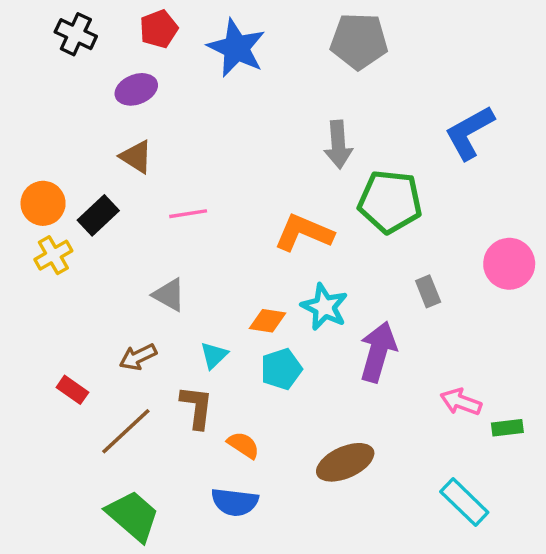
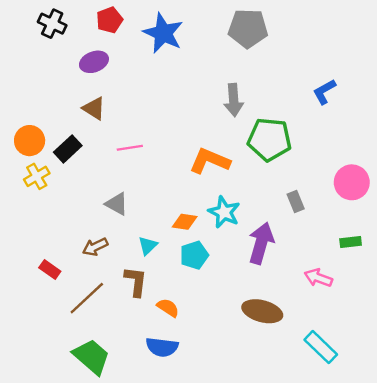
blue L-shape: (469, 133) -> (324, 92), size x0.7
green rectangle: (507, 428) -> (351, 242), moved
brown ellipse: (345, 462) -> (262, 311), moved, turned 39

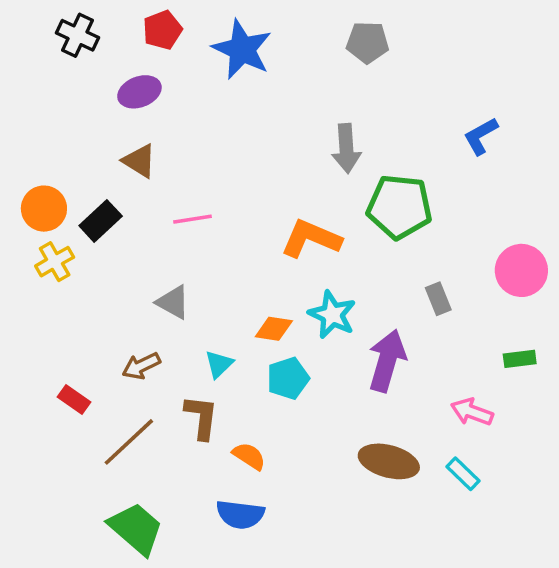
gray pentagon: (248, 28) -> (368, 42), size x0.7
cyan rectangle: (321, 347) -> (463, 474), moved, size x0.7

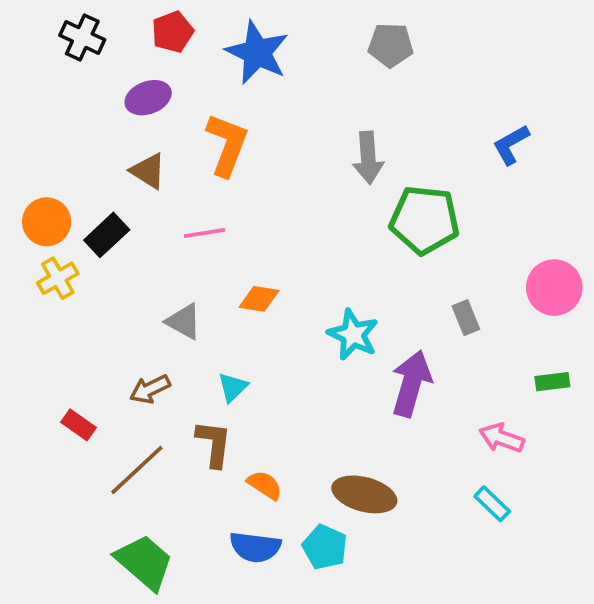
orange L-shape: (311, 239) -> (227, 145), moved, turned 88
orange diamond: (274, 329) -> (259, 299), moved
cyan pentagon: (288, 378) -> (325, 547), moved, turned -30
brown ellipse: (389, 461) -> (364, 494), moved

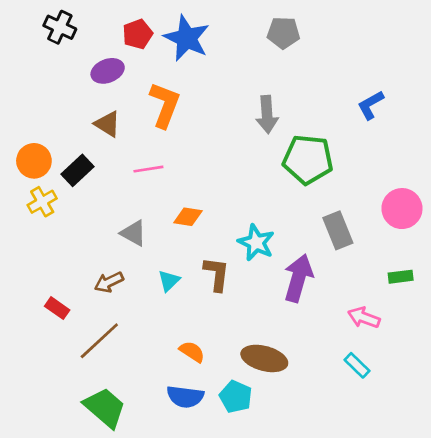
red pentagon: (173, 32) -> (138, 34), moved
gray rectangle: (466, 318) -> (338, 230), size x1.5
brown L-shape: (214, 444) -> (217, 274), moved

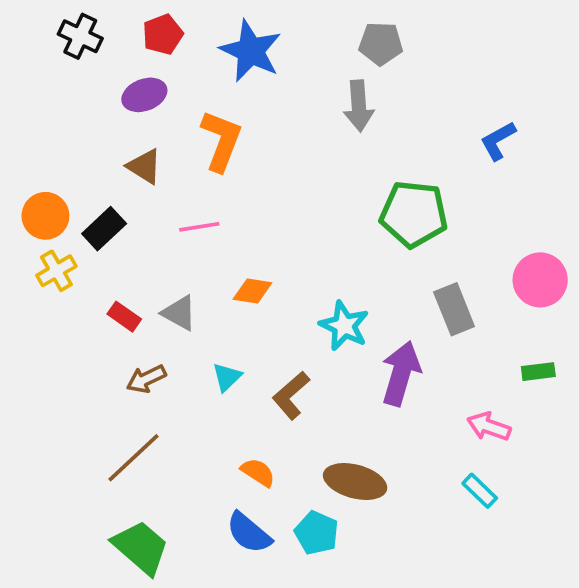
red pentagon: (138, 34) -> (163, 34), moved
gray arrow: (267, 114) -> (359, 106), moved
brown L-shape: (217, 274) -> (291, 395), moved, turned -138
red rectangle: (57, 308) -> (124, 317), moved
blue semicircle: (185, 397) -> (249, 533), turned 33

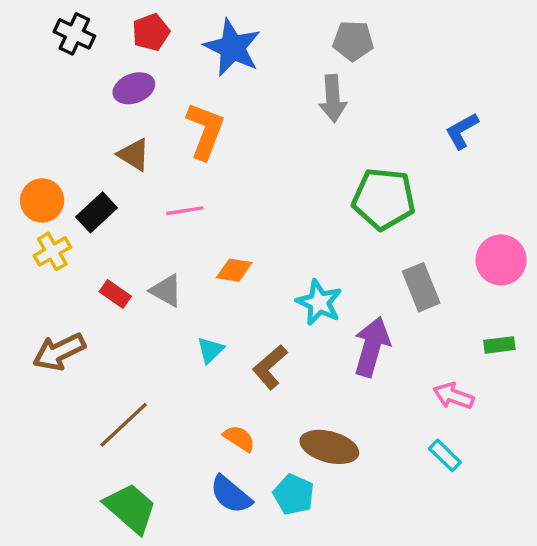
brown arrow: (146, 379) -> (59, 352), moved, size x1.4

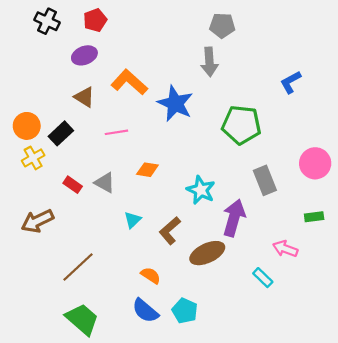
blue star: (232, 48) -> (175, 103), moved
orange L-shape: (205, 131) -> (129, 82), turned -69
brown ellipse: (329, 447) -> (207, 253), moved, turned -40
cyan rectangle: (445, 455) -> (263, 278), moved

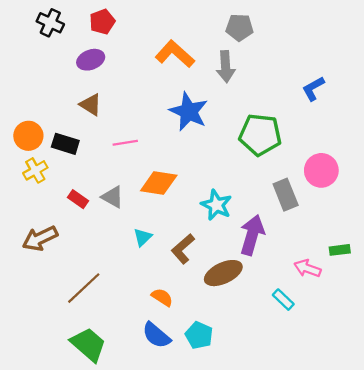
orange L-shape: (129, 82) -> (175, 54), moved
black rectangle: (61, 133) -> (65, 144), turned 60
pink circle: (315, 163) -> (321, 170), moved
orange diamond: (147, 170) -> (159, 183), size x1.5
green rectangle: (314, 217) -> (340, 250), moved

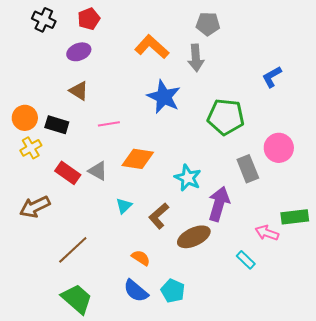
red rectangle: (78, 199) -> (68, 173), size x1.4
green rectangle: (340, 250) -> (295, 217), size x1.5

